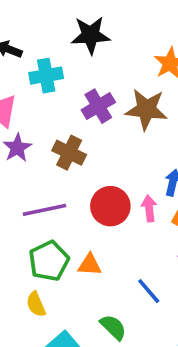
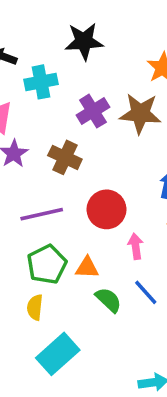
pink arrow: (149, 208) -> (136, 246), moved
yellow semicircle: (36, 304) -> (35, 307), turned 30
green semicircle: (113, 327) -> (108, 300), moved

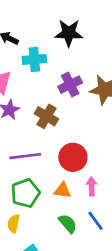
orange triangle: (87, 268) -> (62, 190), moved

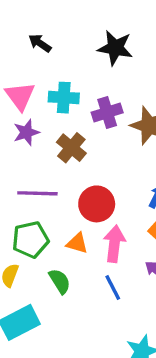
cyan cross: (34, 59) -> (64, 98), moved
pink arrow: (92, 186) -> (114, 244), size x1.5
green semicircle: (68, 223) -> (60, 281), moved

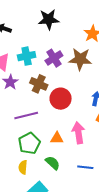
red circle: (97, 204) -> (61, 99), moved
blue line: (113, 288) -> (85, 167), moved, turned -42

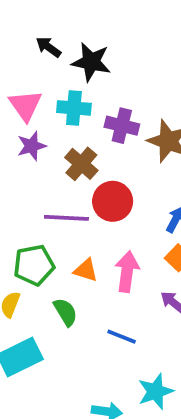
black star: (49, 19) -> (91, 62), moved
purple cross: (54, 58) -> (122, 126), turned 30
purple line: (26, 116) -> (66, 218), moved

